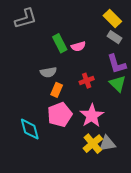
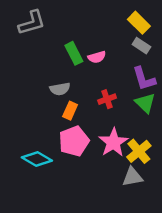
cyan diamond: (30, 129) -> (37, 159), turned -45
yellow cross: (93, 144) -> (139, 151), moved

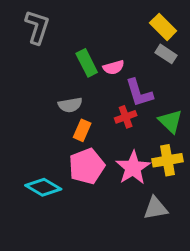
gray L-shape: (32, 23) -> (37, 27), turned -56
purple L-shape: (144, 79) -> (139, 93), moved
yellow cross: (139, 151) -> (168, 160), moved, turned 30

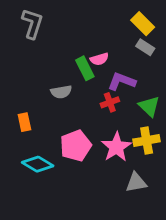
green rectangle: (87, 63) -> (85, 68), moved
purple L-shape: (139, 93) -> (122, 81), turned 128
orange rectangle: (82, 130) -> (24, 122), moved, turned -36

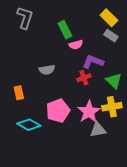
green rectangle: (85, 68) -> (65, 30), moved
gray triangle: (136, 182) -> (98, 130), moved

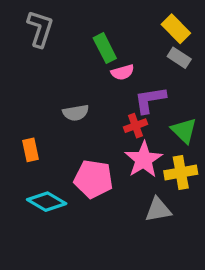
purple L-shape: (93, 62) -> (150, 100), turned -30
pink pentagon: (58, 111) -> (93, 179), turned 30
pink star: (89, 112) -> (144, 160), moved

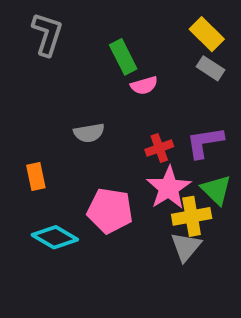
purple L-shape: (150, 100) -> (205, 142), moved
green triangle: (184, 130) -> (216, 190), moved
yellow cross: (181, 173) -> (192, 216), moved
gray triangle: (158, 210) -> (186, 247), turned -40

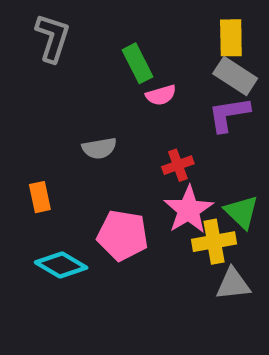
yellow rectangle: (207, 34) -> (231, 38), turned 44
gray rectangle: (211, 68) -> (235, 76), size x1.4
purple L-shape: (205, 142) -> (229, 114), moved
gray triangle: (186, 247) -> (233, 284), moved, turned 44

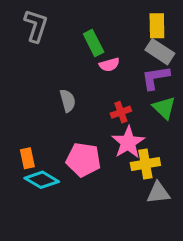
gray semicircle: (99, 148) -> (68, 101), turned -95
orange rectangle: (40, 197) -> (27, 158), moved
green triangle: (242, 212) -> (164, 108), moved

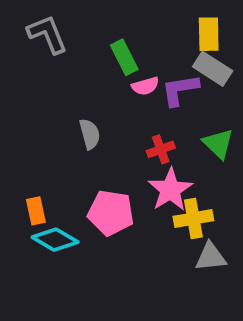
gray L-shape: (36, 26) -> (47, 34), turned -40
purple L-shape: (155, 78) -> (180, 90), moved

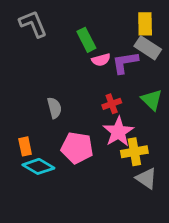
gray semicircle: (90, 134) -> (54, 108), moved
gray triangle: (211, 257) -> (146, 178), turned 40

